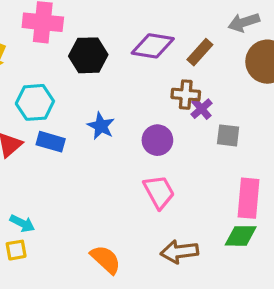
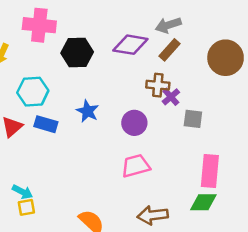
gray arrow: (244, 22) -> (168, 25), moved
pink trapezoid: (159, 192) -> (136, 166), turned -76
yellow square: (16, 250) -> (26, 207), moved

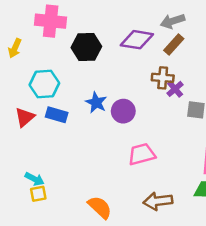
purple circle: (134, 123) -> (123, 111), moved

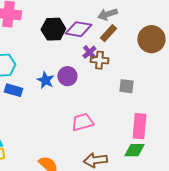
black hexagon: (86, 47) -> (53, 29), moved
purple cross: (175, 89) -> (89, 52), moved
purple circle: (123, 111) -> (67, 76), moved

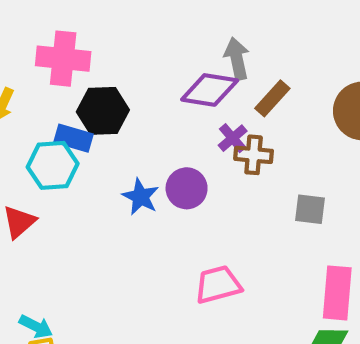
gray arrow: (107, 14) -> (237, 59), moved, turned 96
black hexagon: (53, 29) -> (103, 111), moved
blue rectangle: (13, 90) -> (74, 138), moved

